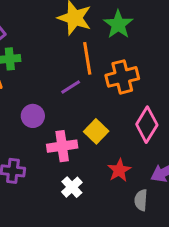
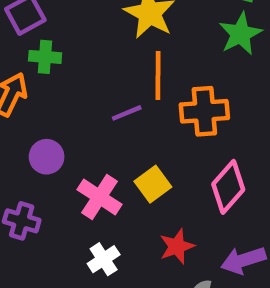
green star: (118, 24) -> (240, 34), moved
purple circle: (33, 116) -> (47, 157), moved
pink cross: (62, 146) -> (100, 197), turned 32

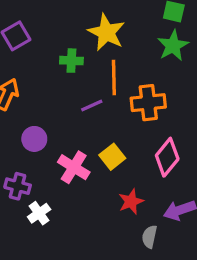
green cross: (45, 57) -> (71, 61), moved
white cross: (104, 259) -> (39, 213), moved

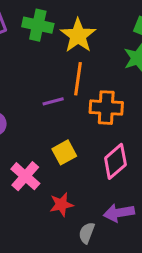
green cross: (71, 61) -> (38, 25), moved, size x1.4
pink cross: (74, 167) -> (25, 176), moved
red star: (131, 202) -> (61, 205), moved

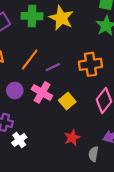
orange line: (78, 79) -> (30, 59), moved, turned 40
pink cross: (25, 176) -> (42, 92), moved

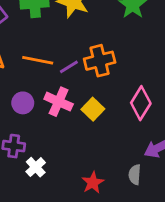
orange line: (30, 59) -> (38, 60), turned 70
orange cross: (90, 64) -> (100, 61), moved
red star: (72, 138) -> (93, 183), moved

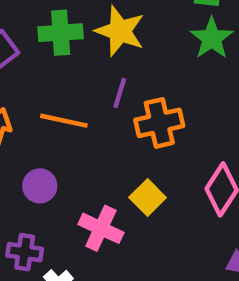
purple line: (69, 67) -> (120, 93), moved, turned -42
pink cross: (59, 102) -> (101, 228), moved

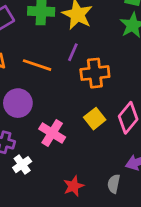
purple circle: (40, 186) -> (18, 103), size x1.4
yellow square: (148, 198) -> (95, 119), moved

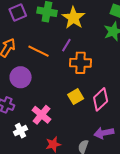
pink cross: (52, 133) -> (41, 115), moved
white cross: (22, 165) -> (21, 131), moved

